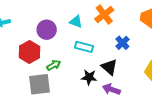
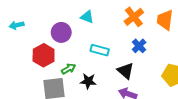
orange cross: (104, 15) -> (134, 17), moved
cyan triangle: (76, 22) -> (87, 17), moved
black star: (89, 77) -> (88, 81), moved

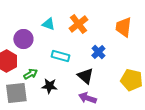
orange cross: (134, 17) -> (78, 24), moved

